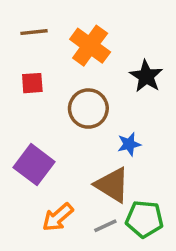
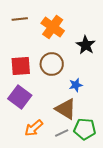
red square: (32, 83) -> (21, 66), moved, size x1.5

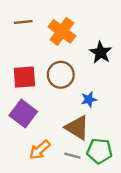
gray line: (62, 133) -> (72, 156), turned 40

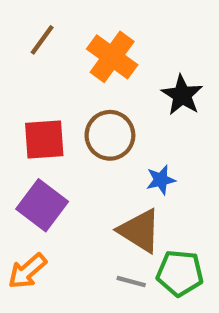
brown line: (23, 22) -> (42, 40), turned -48
orange arrow: (40, 150) -> (27, 271), moved

